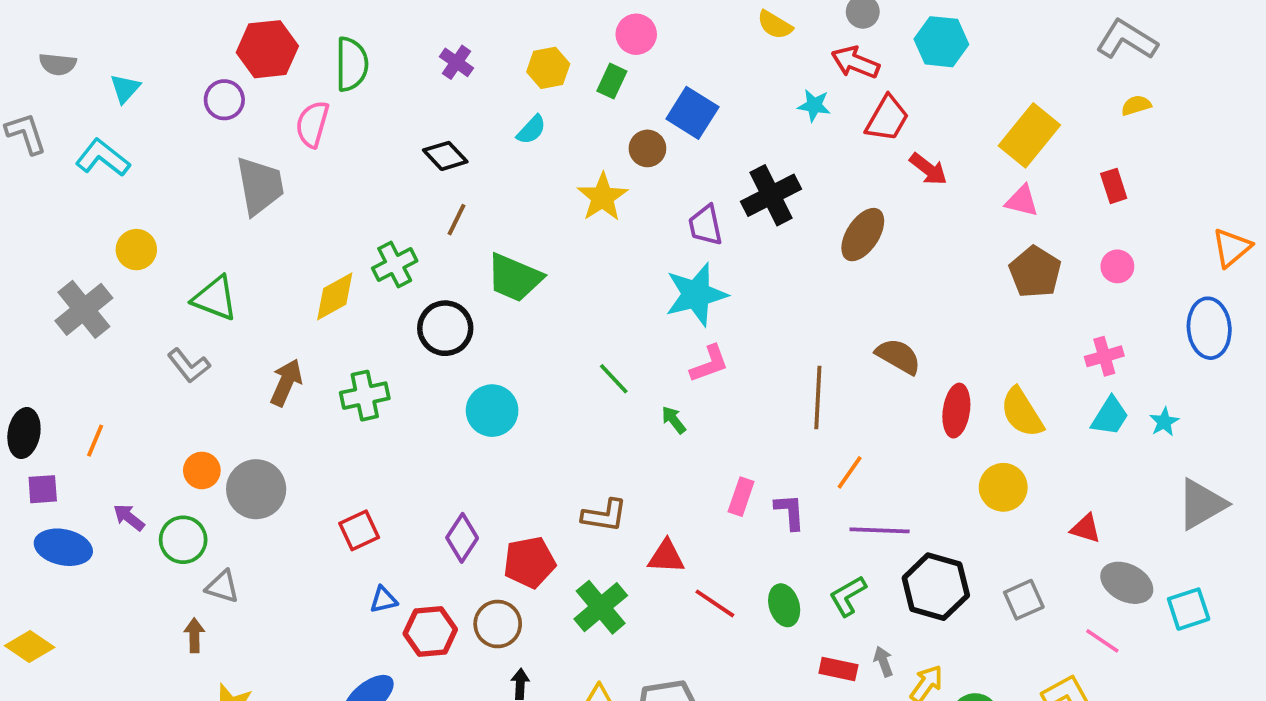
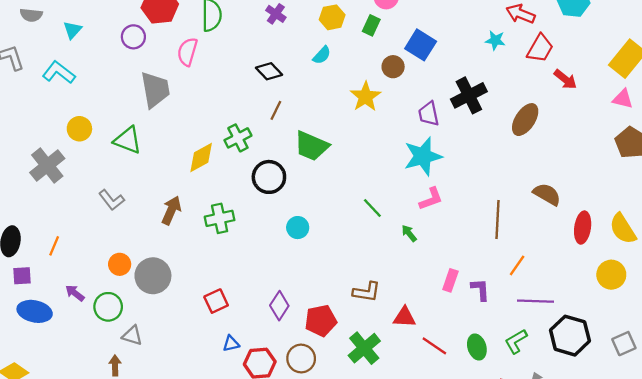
green triangle: (215, 298) -> (128, 140), moved
cyan circle: (492, 411) -> (298, 228), size x0.7

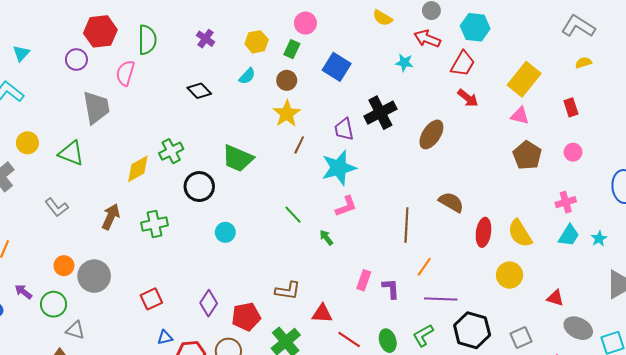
red trapezoid: (540, 48) -> (463, 64), moved
brown circle: (393, 67) -> (287, 80), moved
brown line: (276, 110) -> (299, 145), moved

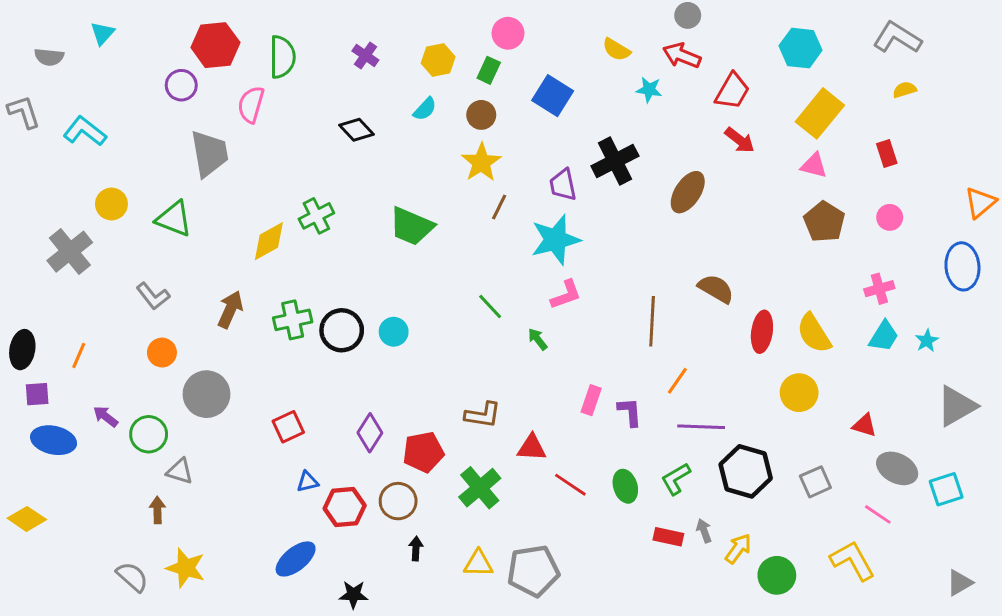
yellow semicircle: (382, 18) -> (616, 50), moved
cyan hexagon: (475, 27) -> (801, 48), moved
cyan triangle: (21, 53) -> (103, 33), moved
black circle: (199, 187) -> (342, 330), moved
orange circle: (64, 266) -> (162, 353), moved

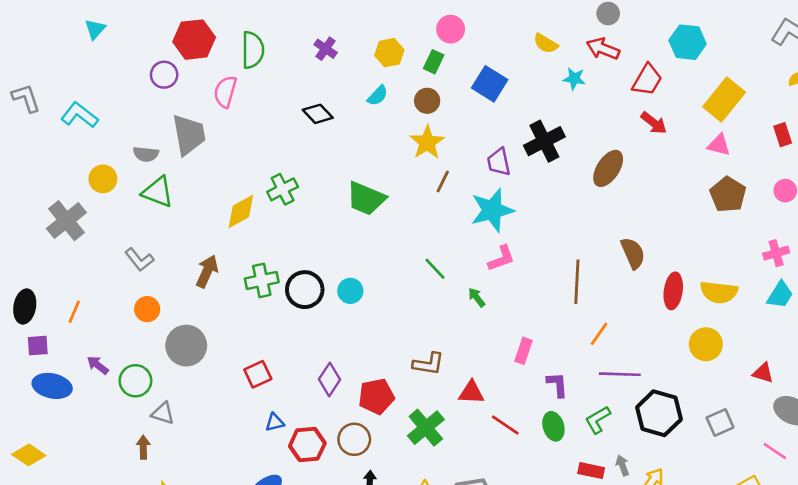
cyan hexagon: (801, 48) -> (688, 42), moved
gray semicircle: (49, 57) -> (146, 154), moved
brown semicircle: (716, 289) -> (633, 253), turned 36
yellow semicircle: (814, 333) -> (719, 292), turned -51
purple L-shape: (630, 412) -> (557, 385), moved

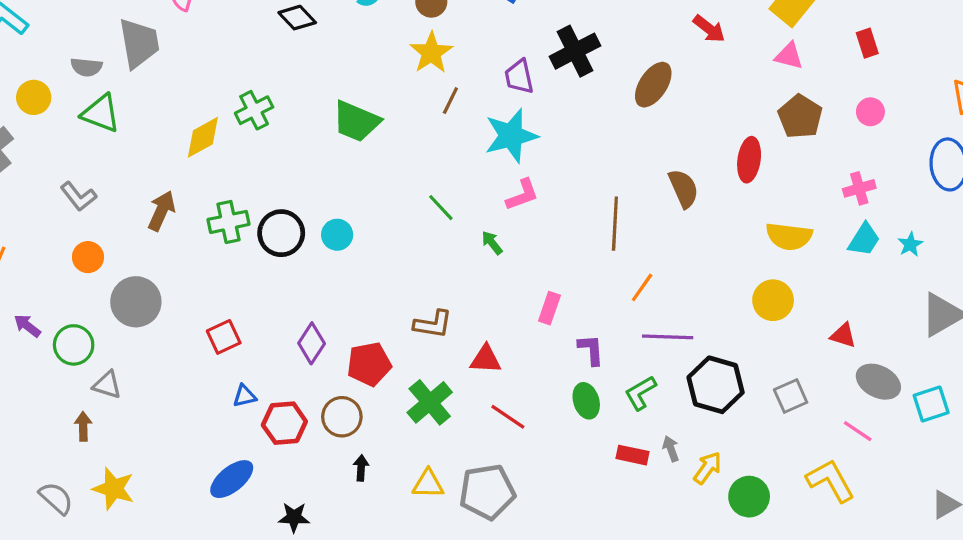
red ellipse: (673, 291) -> (749, 160), moved
red line: (505, 425) -> (508, 417), moved

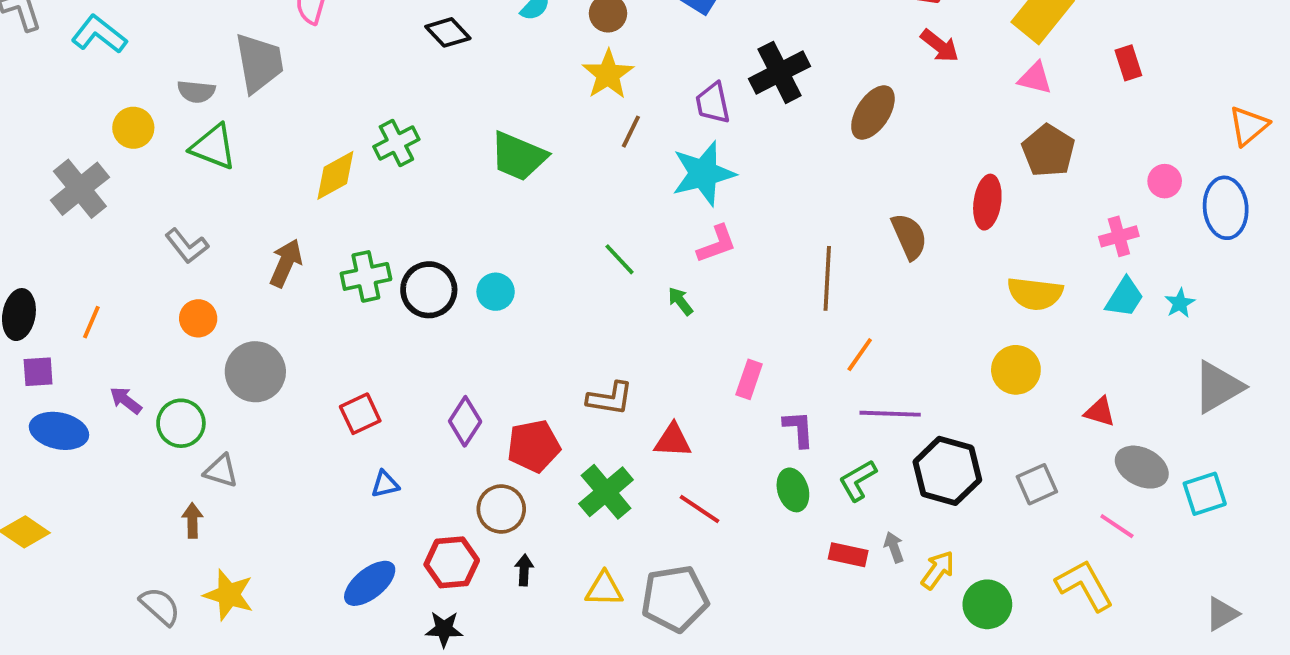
pink circle: (870, 112) -> (1165, 181), moved
red hexagon: (284, 423) -> (452, 562), moved

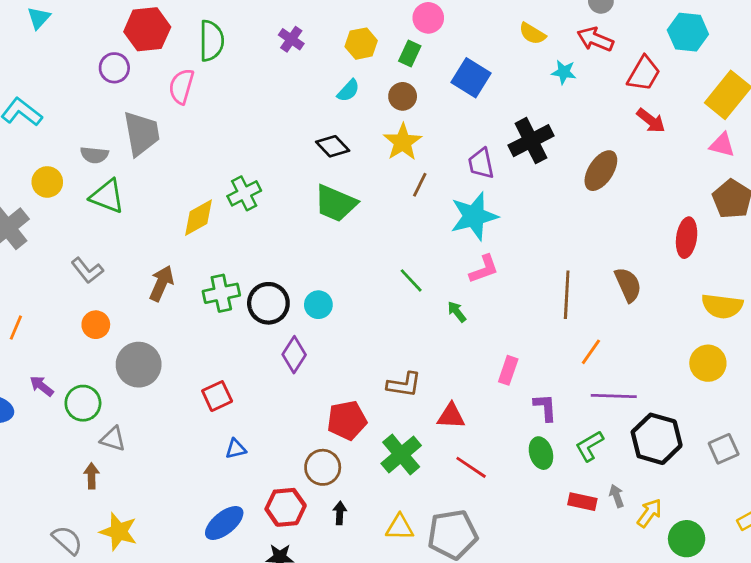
black diamond: (448, 32) -> (333, 146), moved
brown semicircle: (909, 236) -> (628, 285), moved
purple diamond: (465, 421) -> (294, 355), moved

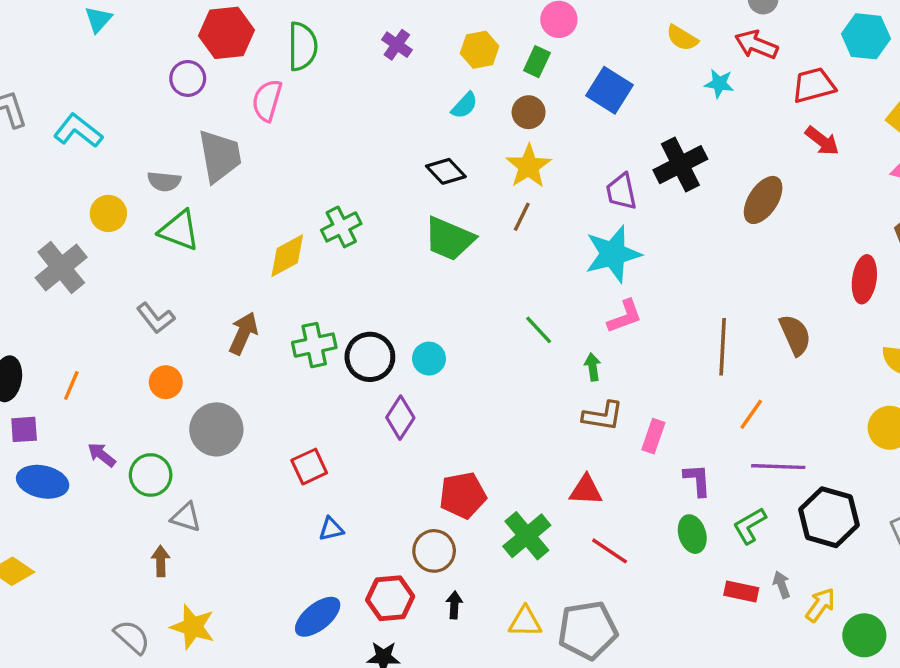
red trapezoid: (644, 74) -> (814, 85), turned -135
brown line: (420, 185) -> (522, 217), moved
green arrow: (457, 312) -> (593, 367), turned 30
brown L-shape: (404, 385) -> (603, 416), moved

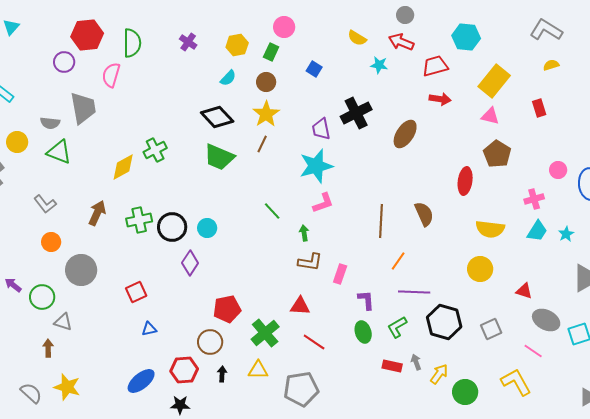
blue square: (610, 90) -> (314, 69), size x0.6
red arrow: (822, 141) -> (440, 99), turned -30
black diamond: (446, 171) -> (217, 117), size x1.4
yellow triangle: (525, 622) -> (258, 370), moved

